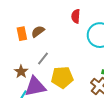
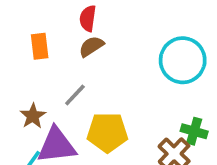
red semicircle: (76, 16) -> (88, 18), moved
brown semicircle: (38, 32) -> (91, 46), moved

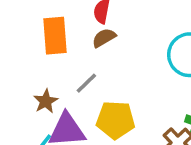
orange rectangle: (40, 46) -> (55, 36), size x1.5

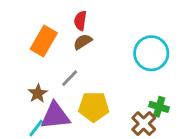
orange rectangle: (55, 36) -> (44, 41), turned 36

